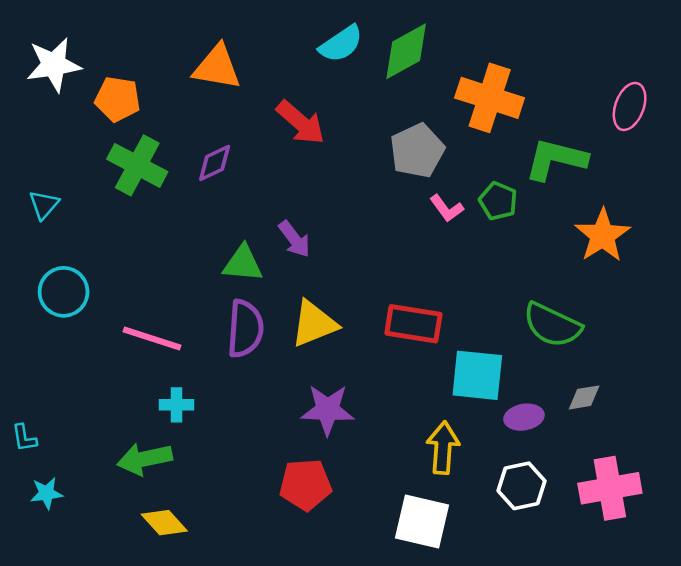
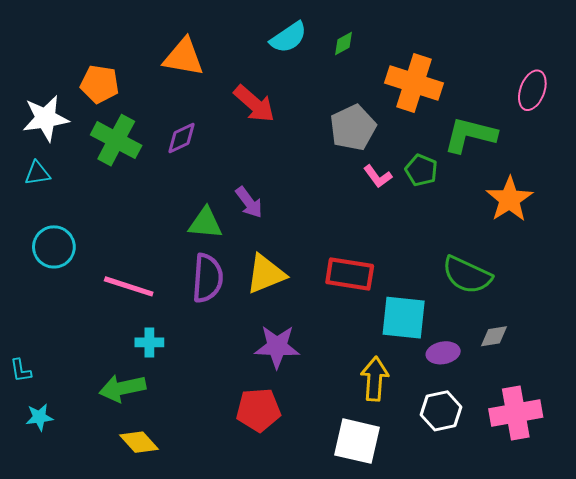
green diamond: (406, 51) -> (343, 44), size x0.5
white star: (54, 65) -> (46, 118), moved
cyan triangle: (44, 205) -> (37, 173), turned 40

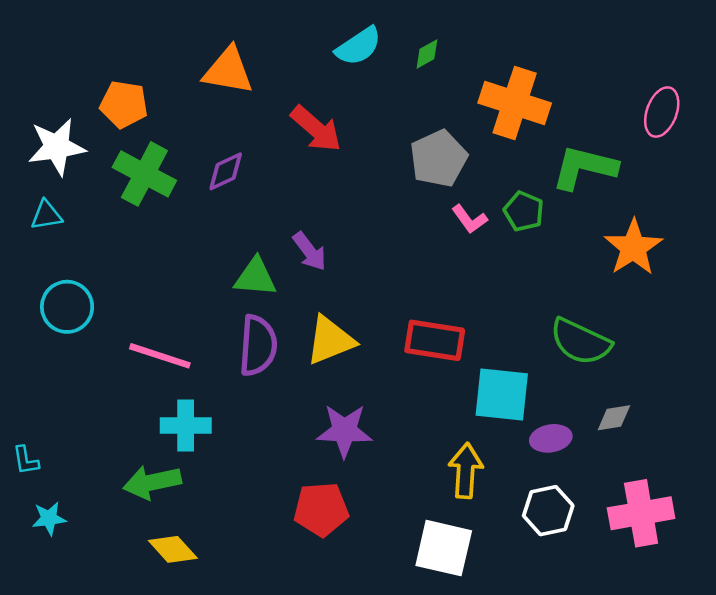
cyan cross: (149, 342) -> (186, 425), size x1.4

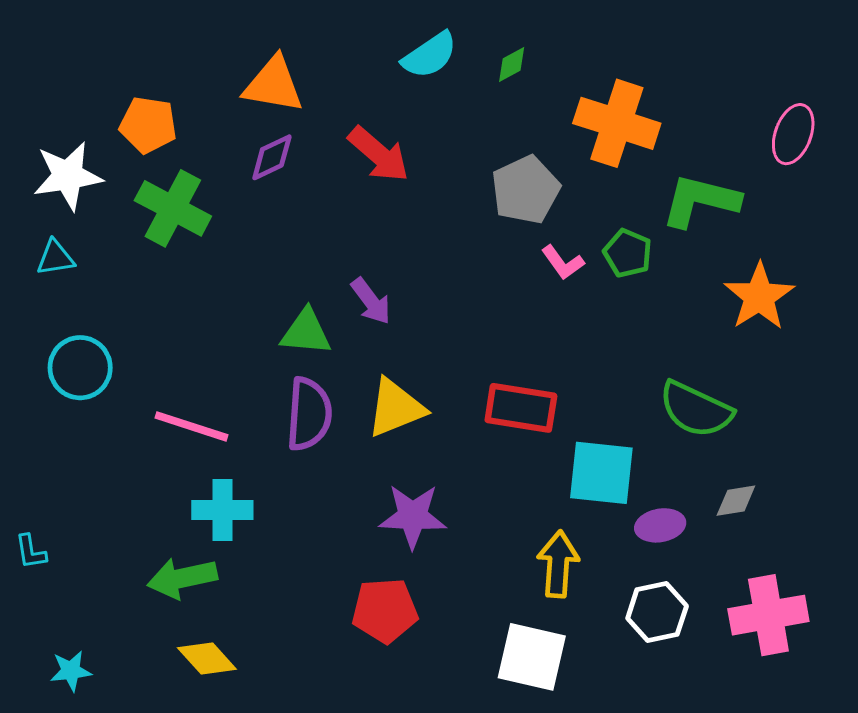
purple diamond: (226, 171) -> (272, 157), moved
cyan star: (49, 518) -> (71, 671), moved

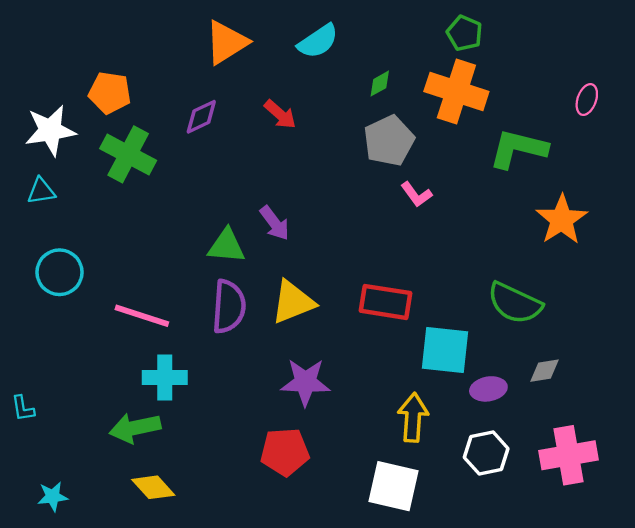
green diamond: (512, 64) -> (380, 84), moved
orange triangle: (273, 85) -> (226, 42), moved, turned -42
pink ellipse: (793, 134) -> (587, 100), size x0.7
red arrow: (379, 154) -> (280, 114), size x0.7
green pentagon: (628, 253) -> (464, 33), moved

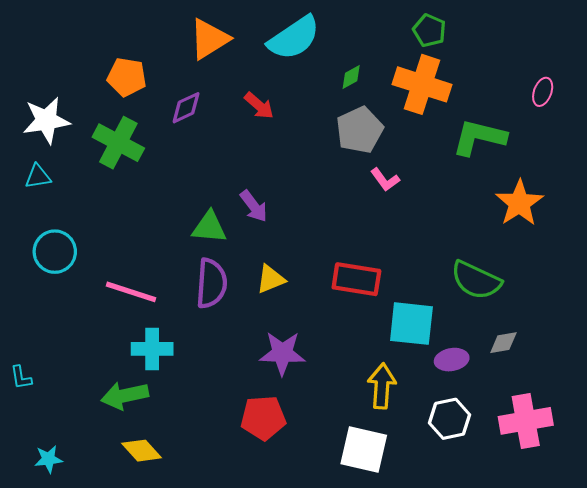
cyan semicircle: (318, 41) -> (294, 38), size x1.4
orange pentagon: (110, 93) -> (127, 77), moved
yellow triangle: (293, 302) -> (271, 279), size x0.7

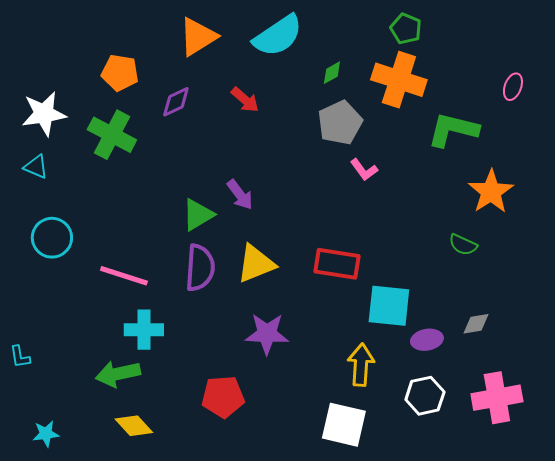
cyan triangle: (38, 176) -> (36, 167), turned 32
green triangle: (209, 227) -> (198, 215), turned -36
yellow triangle: (271, 279) -> (256, 264), size x1.4
green semicircle: (476, 280) -> (463, 245), moved, size x0.6
red pentagon: (263, 418) -> (223, 397), moved

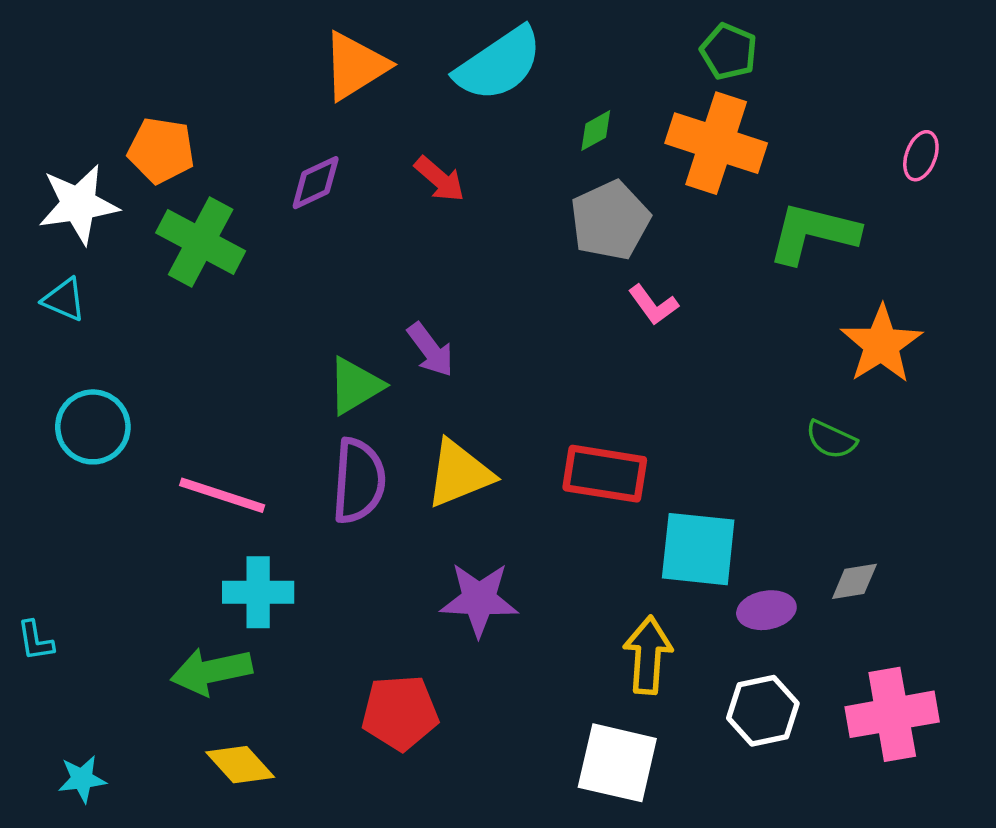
orange pentagon: (120, 73) -> (161, 150), moved

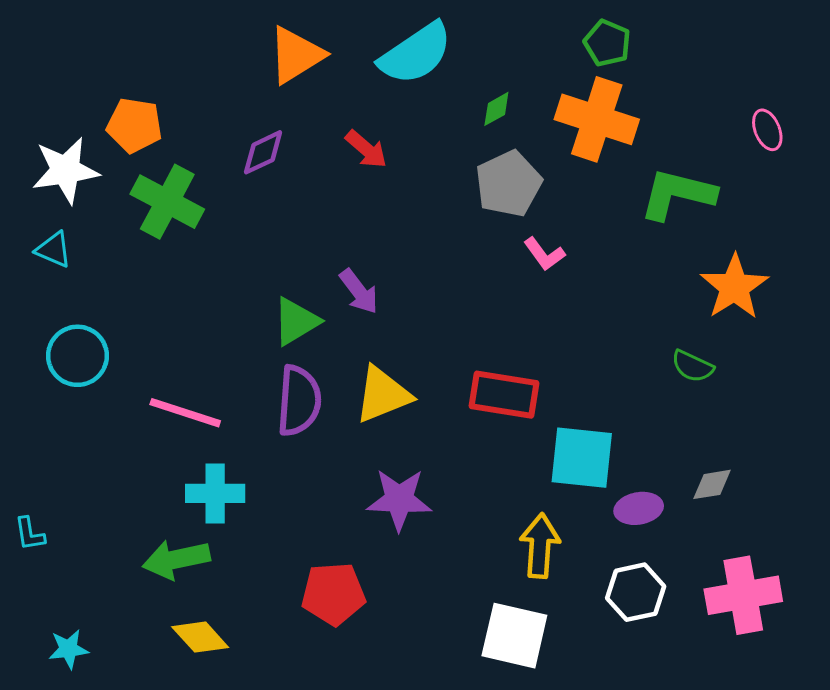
pink ellipse: (921, 156) -> (767, 130), turned -42

